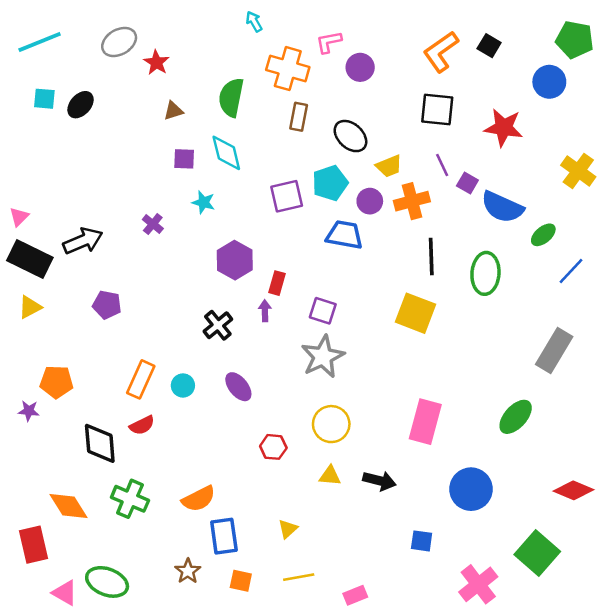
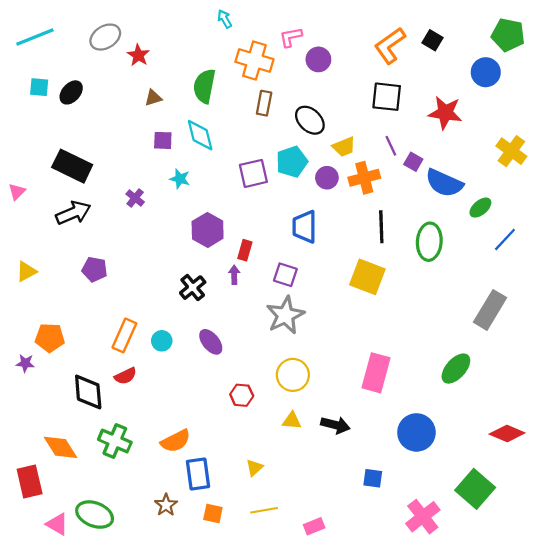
blue trapezoid: (344, 235) -> (305, 227), moved, turned -100
black rectangle: (30, 259) -> (72, 166), moved

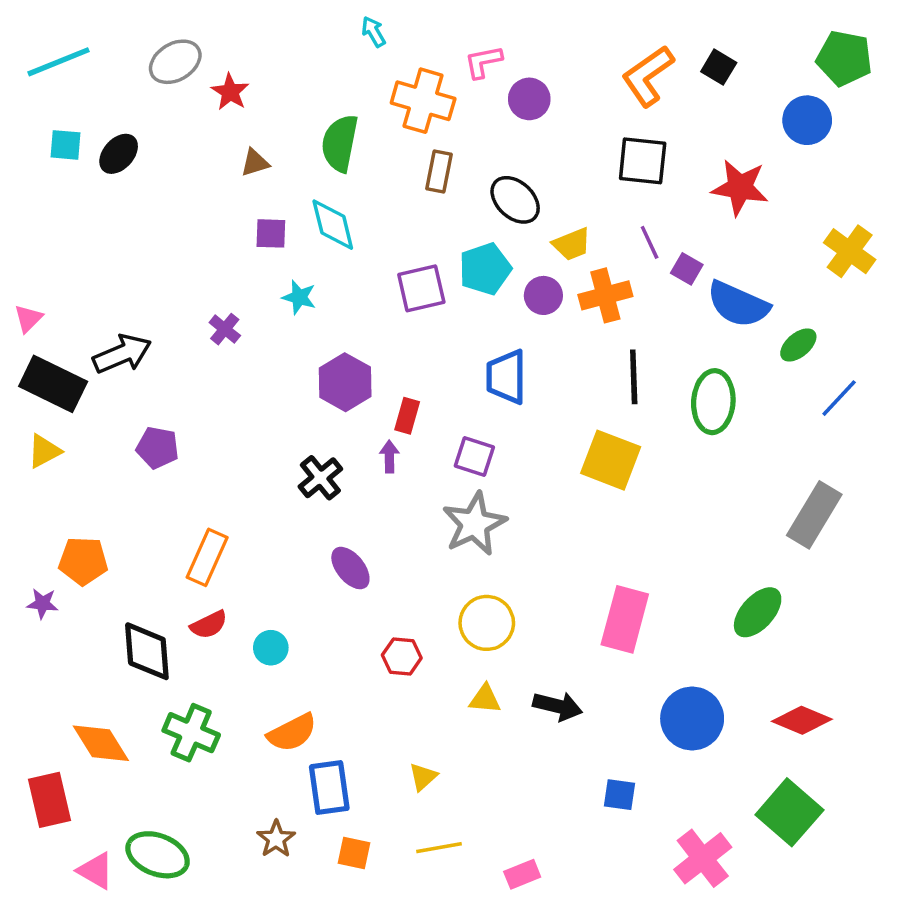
black rectangle: (72, 166) -> (53, 384), moved
cyan circle: (162, 341) -> (271, 648), moved
red diamond: (507, 434) -> (802, 720), moved

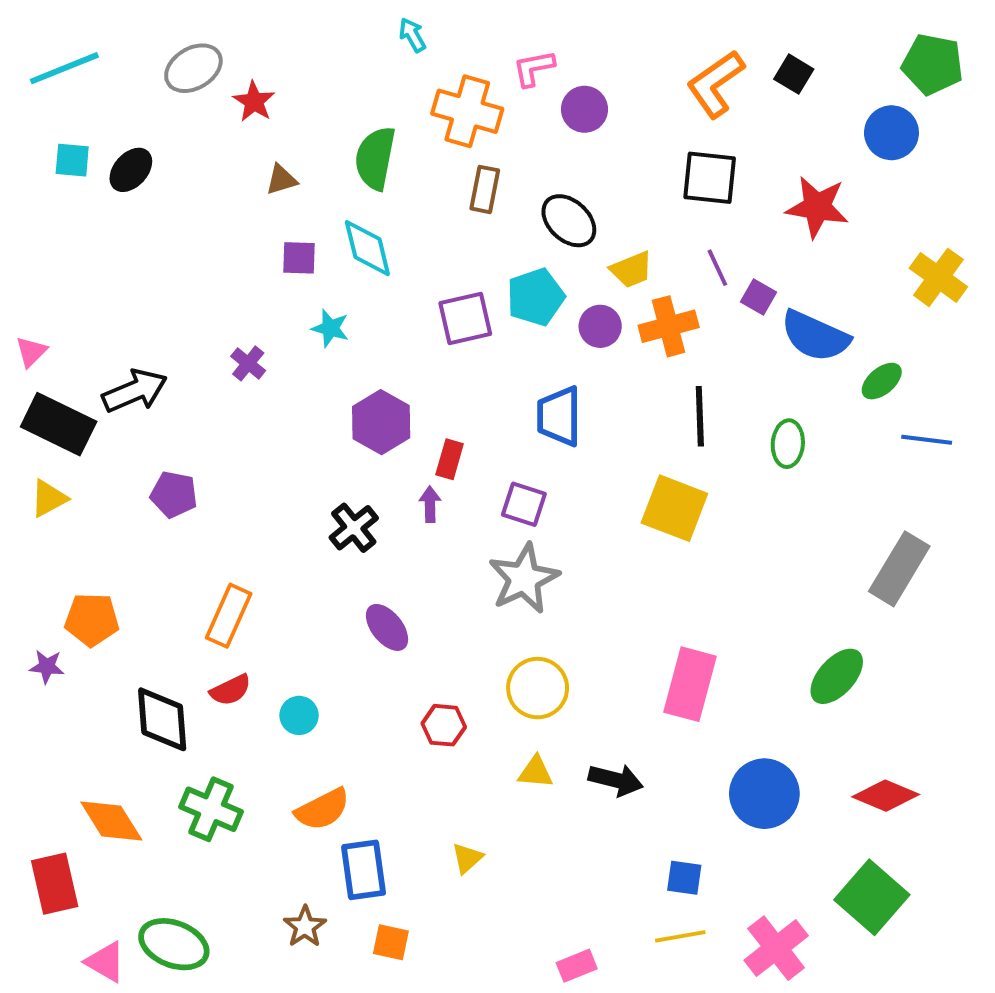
blue line: (839, 398) -> (927, 440), turned 54
green ellipse: (713, 402) -> (788, 444), size x0.7
yellow line: (439, 848) -> (680, 936), moved

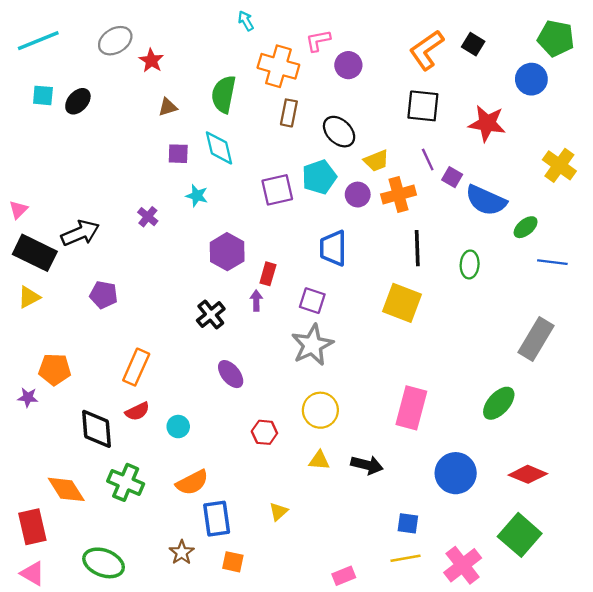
pink triangle: (105, 962) -> (32, 573), moved

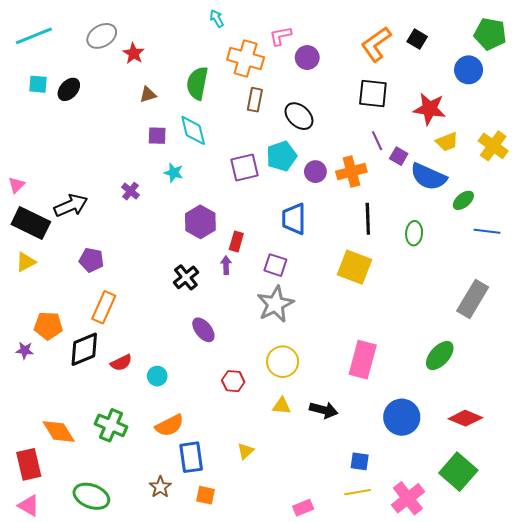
yellow trapezoid: (376, 161) -> (447, 142), moved
orange rectangle: (136, 367) -> (104, 307), moved
black diamond: (97, 429) -> (84, 349), moved, turned 72

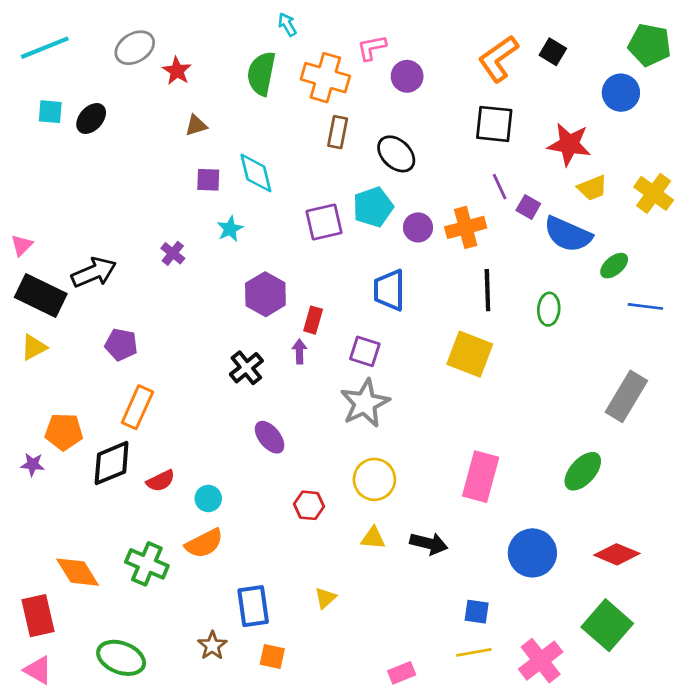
green semicircle: (197, 83) -> (261, 74), moved
cyan star: (174, 173) -> (230, 229), turned 30
orange semicircle: (170, 425) -> (204, 543), moved

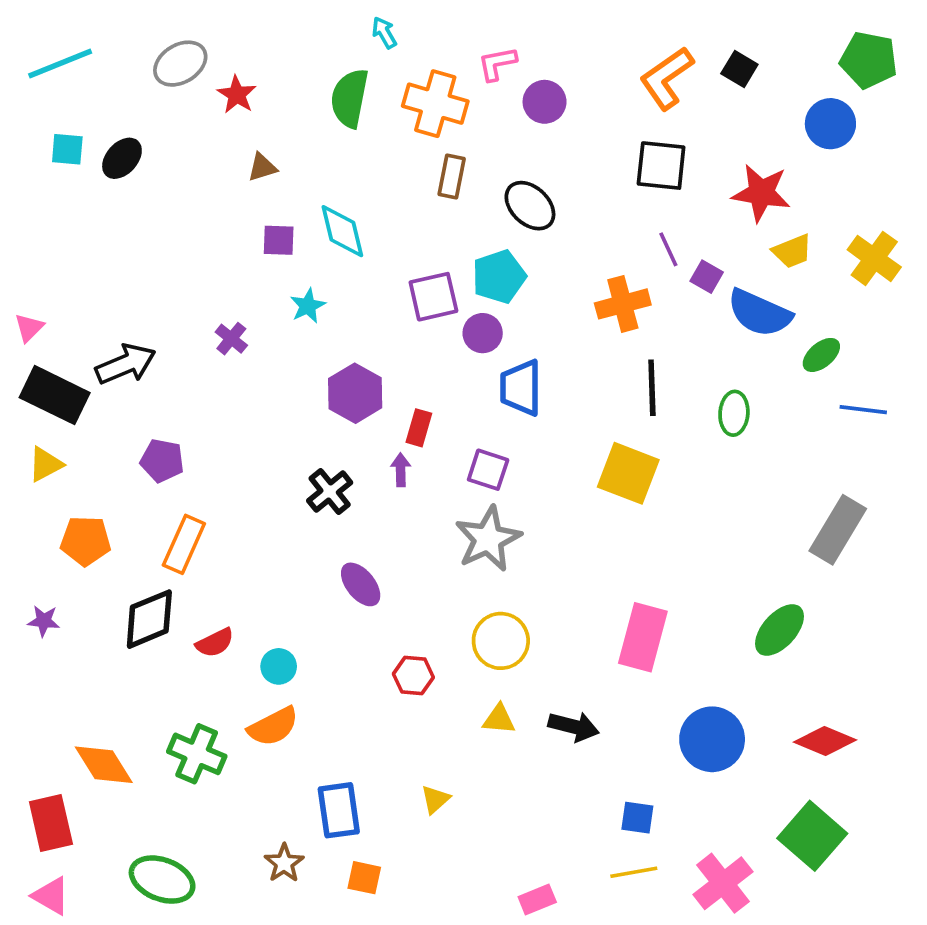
purple circle: (418, 227) -> (483, 333), moved
orange pentagon: (64, 432) -> (86, 541), moved

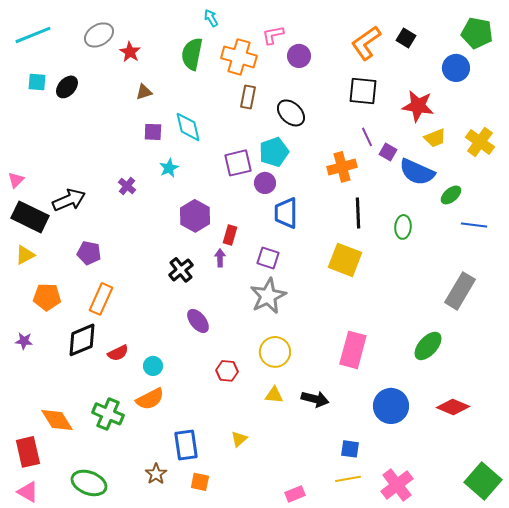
green square: (812, 836) -> (483, 481), moved

